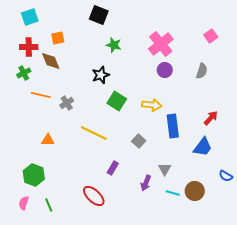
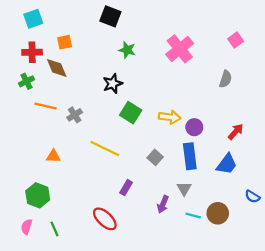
purple circle: (165, 70) -> (194, 127), moved
blue rectangle: (173, 126) -> (190, 156), moved

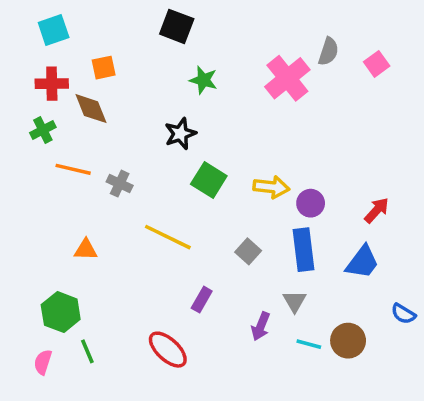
gray semicircle: (226, 79) -> (328, 51), moved
gray cross: (75, 115) -> (120, 184), turned -32
green line: (54, 229) -> (87, 351), moved

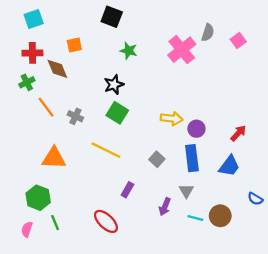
orange square: (104, 68) -> (74, 45), moved
orange line: (73, 169) -> (46, 107), turned 40
green square: (209, 180) -> (117, 113), moved
orange triangle: (86, 250) -> (54, 158), size x1.6

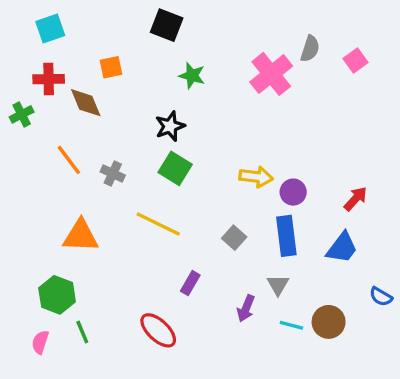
green cross: (27, 82) -> (22, 114), moved

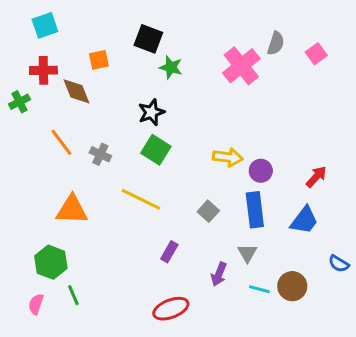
black square: (167, 25) -> (148, 39), moved
red ellipse: (158, 330) -> (171, 309), moved, turned -64

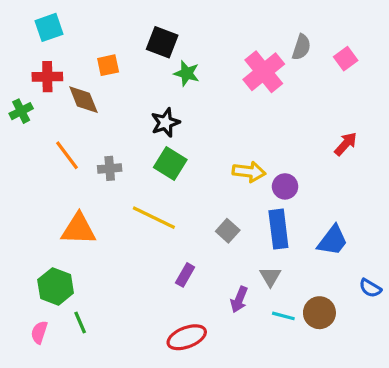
gray cross: (100, 154) -> (110, 168), turned -30
red arrow: (316, 177) -> (346, 144), moved

